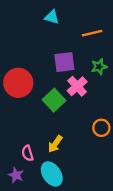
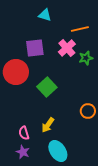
purple square: (64, 62) -> (35, 48), moved
pink cross: (77, 86) -> (67, 48), moved
cyan ellipse: (52, 174) -> (58, 151), moved
purple star: (16, 175) -> (23, 152), moved

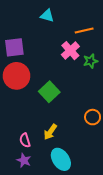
purple square: (35, 48) -> (14, 47), moved

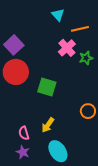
cyan triangle: (47, 16) -> (58, 15), moved, turned 32
purple square: (14, 47) -> (14, 45), turned -36
green square: (49, 92) -> (47, 87), turned -30

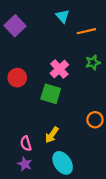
purple square: (14, 45) -> (15, 26), moved
pink cross: (67, 48) -> (59, 69), moved
red circle: (16, 72) -> (17, 78), size x0.7

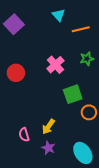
green square: (51, 94) -> (73, 94), moved, turned -36
cyan ellipse: (63, 163) -> (83, 153), moved
purple star: (25, 164) -> (48, 148), moved

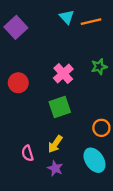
orange line: (81, 29) -> (91, 22), moved
green square: (73, 94) -> (60, 107), moved
cyan ellipse: (83, 153) -> (94, 160), moved

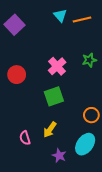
cyan ellipse: (94, 160) -> (85, 144), turned 70
purple star: (55, 168) -> (59, 156), moved

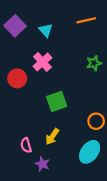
cyan triangle: (60, 15) -> (46, 30), moved
pink cross: (57, 66) -> (42, 62), moved
purple star: (59, 156) -> (42, 164), moved

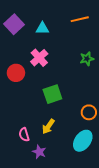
cyan triangle: (46, 30) -> (42, 28), turned -48

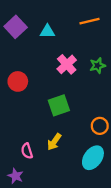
pink cross: (39, 58) -> (67, 64), moved
purple star: (39, 152) -> (16, 176), moved

